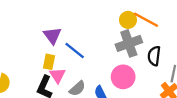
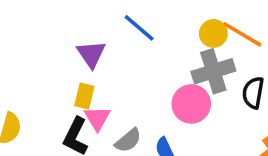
blue line: (75, 51) -> (139, 28), moved
pink circle: (123, 77) -> (191, 104), moved

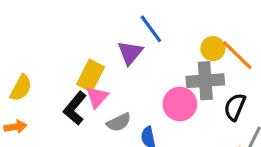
purple triangle: (91, 54) -> (130, 53), moved
yellow rectangle: (84, 96) -> (91, 76), size x1.4

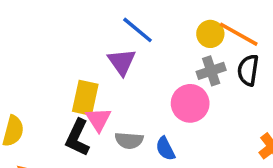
gray cross: (205, 81) -> (211, 71), size x0.7
black semicircle: (235, 107) -> (248, 70), moved
gray semicircle: (119, 122) -> (129, 140), turned 45

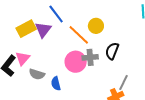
orange line: (239, 34) -> (79, 35), moved
gray cross: (211, 71) -> (90, 57), moved
yellow rectangle: (85, 98) -> (26, 29), moved, turned 36

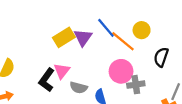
blue line: (56, 14) -> (106, 28), moved
gray cross: (90, 57) -> (136, 85), moved

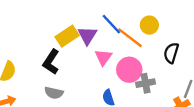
pink triangle: (62, 71) -> (103, 57), moved
black L-shape: (47, 80) -> (51, 62), moved
gray semicircle: (79, 88) -> (54, 93), moved

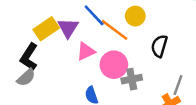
pink triangle: (103, 57) -> (86, 51), turned 30
gray semicircle: (54, 93) -> (26, 77), moved, turned -54

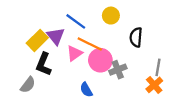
orange line: (114, 30) -> (90, 44), moved
black L-shape: (29, 57) -> (44, 64), moved

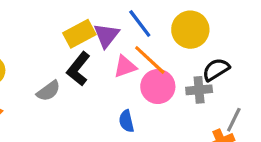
yellow circle: (111, 16) -> (190, 30), size x1.5
black semicircle: (136, 37) -> (216, 70), turned 36
gray cross: (118, 70) -> (199, 90), moved

